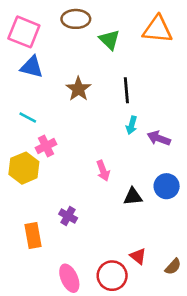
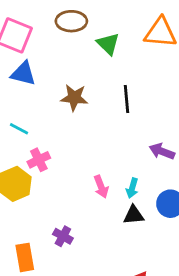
brown star: (78, 89) -> (74, 98), turned -30
cyan arrow: (132, 125) -> (132, 188), moved

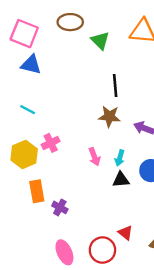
brown star: (74, 98) -> (109, 116), moved
pink cross: (39, 160) -> (51, 143), moved
purple cross: (63, 236) -> (60, 207), moved
orange rectangle: (25, 257) -> (37, 191), moved

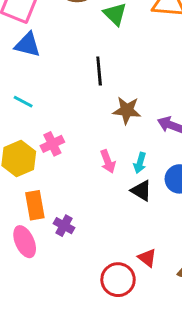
black line: (115, 85) -> (99, 71), moved
black triangle: (121, 180) -> (141, 191), turned 36
pink ellipse: (64, 252) -> (25, 242), moved

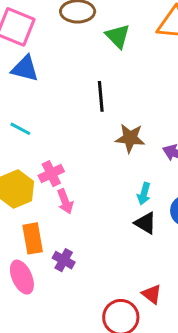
pink arrow: (108, 161) -> (65, 201), moved

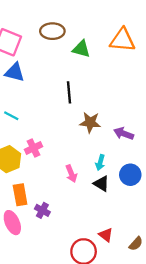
green triangle: (118, 36) -> (81, 49), turned -30
pink arrow: (65, 201) -> (71, 174), moved

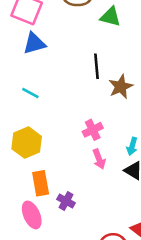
blue triangle: (15, 72) -> (34, 43), turned -30
brown star: (90, 122) -> (121, 87), moved, turned -30
pink cross: (33, 148) -> (93, 130), moved

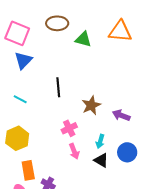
blue triangle: (34, 43) -> (23, 60), turned -30
black line: (97, 66) -> (58, 87), moved
brown star: (121, 87) -> (91, 105), moved

